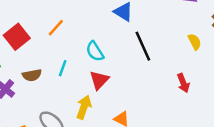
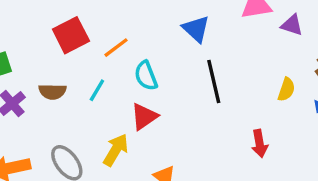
orange line: (56, 28) -> (116, 48), moved
red square: (17, 37) -> (71, 35), moved
yellow semicircle: (195, 42) -> (286, 89), turned 35

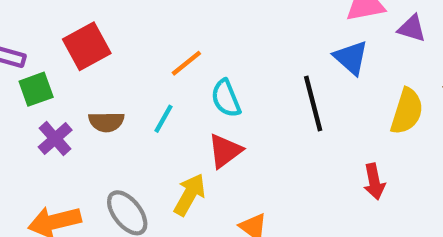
blue triangle: (196, 29) -> (351, 58), moved
red square: (71, 35) -> (87, 46), moved
yellow semicircle: (286, 89) -> (407, 111), size x1.5

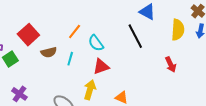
brown semicircle: (106, 122) -> (49, 52), moved
purple cross: (55, 139) -> (19, 94), moved
red triangle: (225, 151) -> (101, 67), turned 30

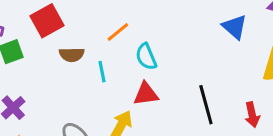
black line: (135, 36) -> (206, 105), moved
cyan line: (70, 59) -> (102, 72), turned -40

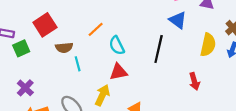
cyan line: (102, 72) -> (78, 64), moved
black line: (206, 105) -> (159, 49), moved, turned 32

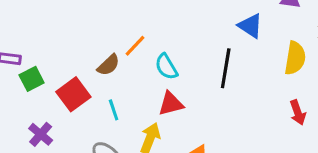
red square: (45, 25) -> (73, 94), moved
brown semicircle: (64, 48) -> (108, 65), moved, turned -35
cyan line: (78, 64) -> (114, 110), moved
red arrow: (194, 81) -> (298, 112), moved

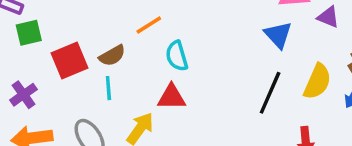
brown semicircle: (108, 65) -> (112, 56), moved
black line: (226, 68) -> (270, 93), moved

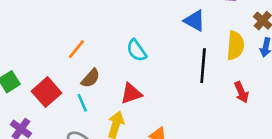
orange line: (149, 25) -> (76, 49), moved
brown semicircle: (112, 56) -> (91, 78), moved
cyan semicircle: (177, 56) -> (137, 50), moved

